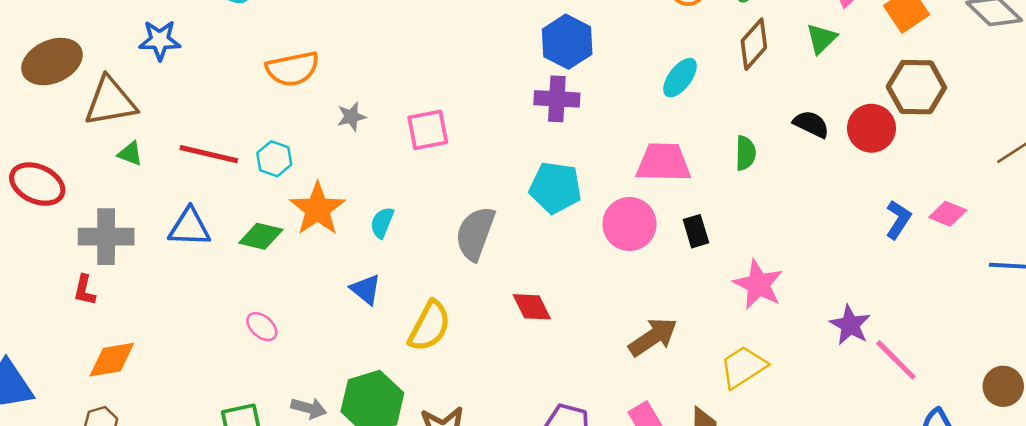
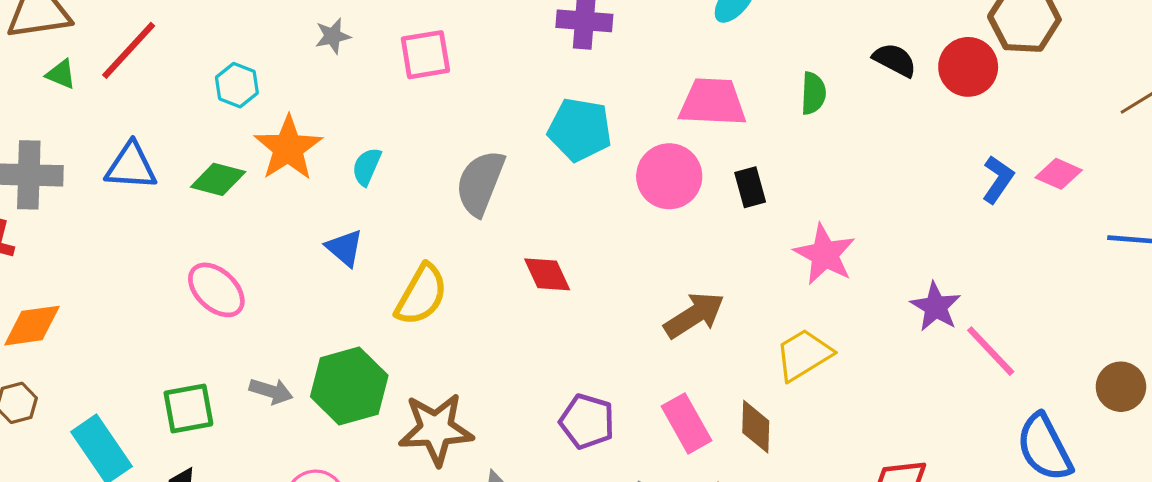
red line: (209, 154) -> (129, 50), moved, turned -62
pink ellipse: (262, 327) -> (216, 290), size x1.5

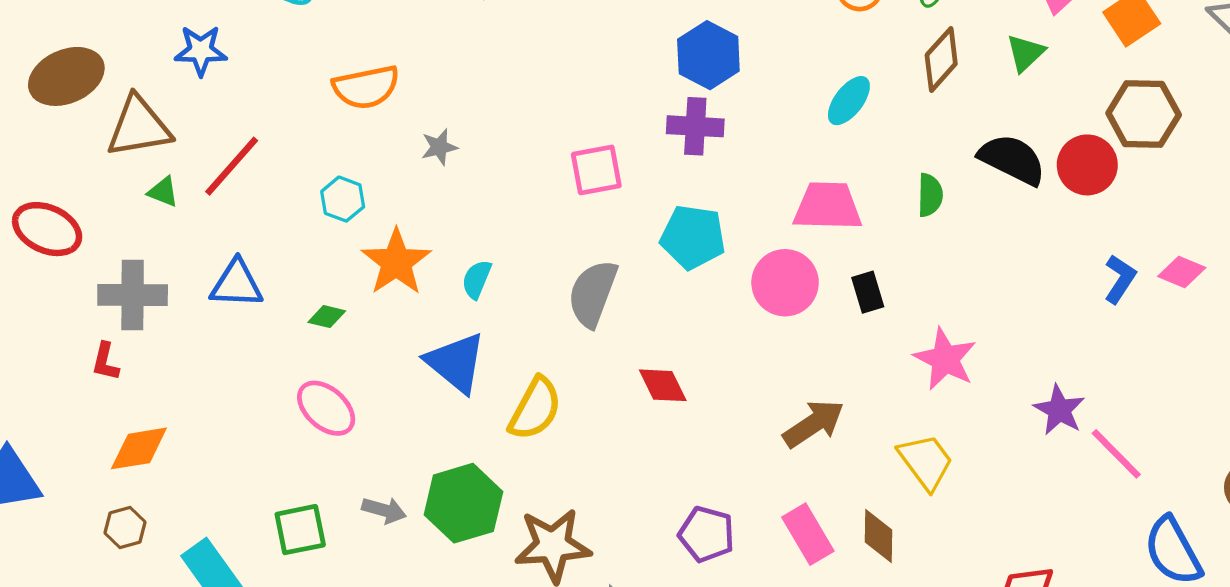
pink square: (425, 55) -> (596, 170), moved
black semicircle: (895, 60) -> (1012, 159), size x1.5
green diamond: (218, 179) -> (327, 317), moved, size x0.7
blue triangle: (345, 248) -> (456, 363), size x1.6
yellow trapezoid: (804, 355) -> (926, 462), turned 86

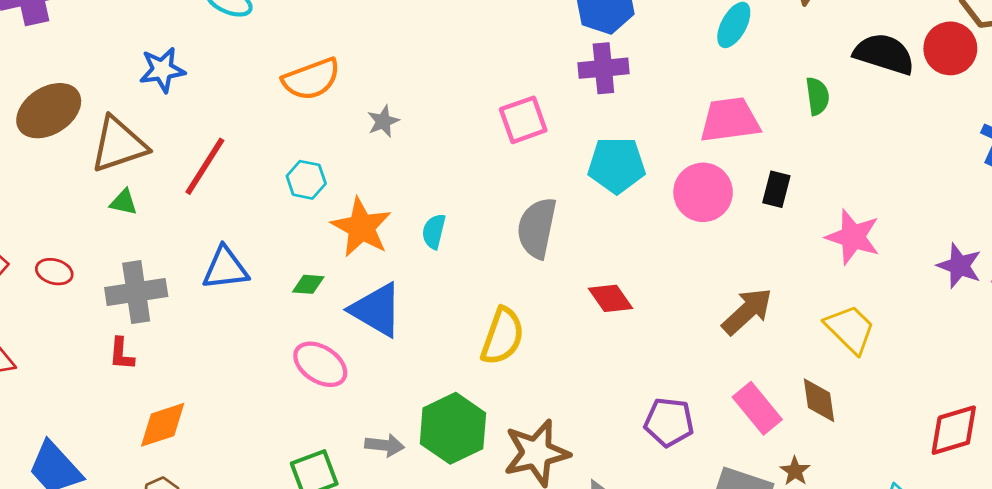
green triangle: (163, 192) -> (124, 202), moved
red ellipse: (47, 229) -> (54, 272), moved, size x0.6
black rectangle: (868, 292) -> (776, 189), turned 40
blue triangle: (456, 363) -> (376, 310), moved

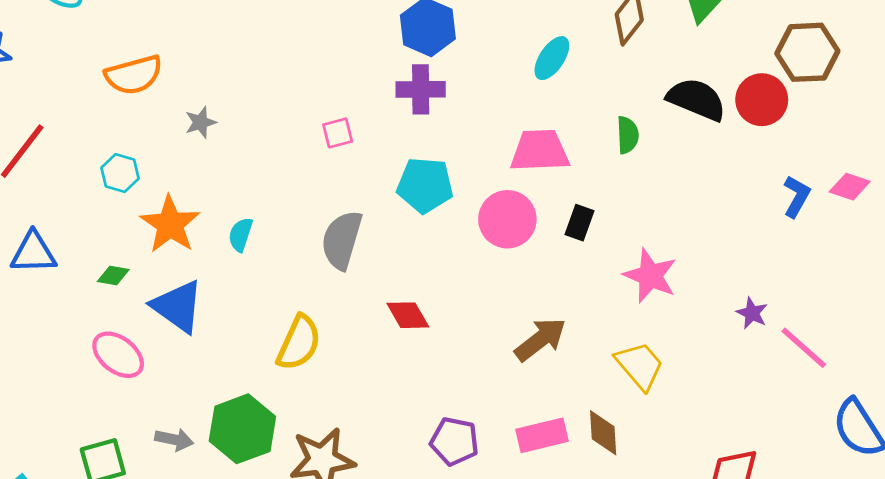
pink square: (523, 120) -> (338, 133), size x0.7
purple star: (959, 266) -> (752, 313), size x0.7
pink rectangle: (757, 408) -> (542, 435), turned -69

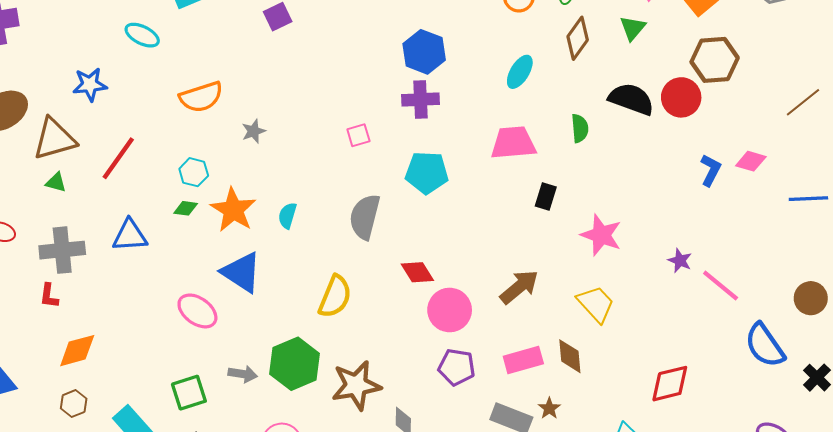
pink circle: (507, 219) -> (450, 310), moved
green diamond: (113, 276) -> (186, 208), moved

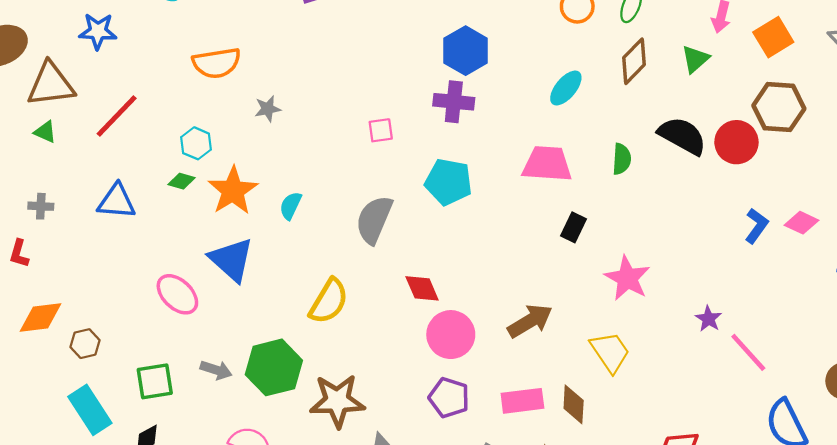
gray cross: (62, 250) -> (41, 206), size x0.5
brown hexagon: (74, 404) -> (85, 344), moved

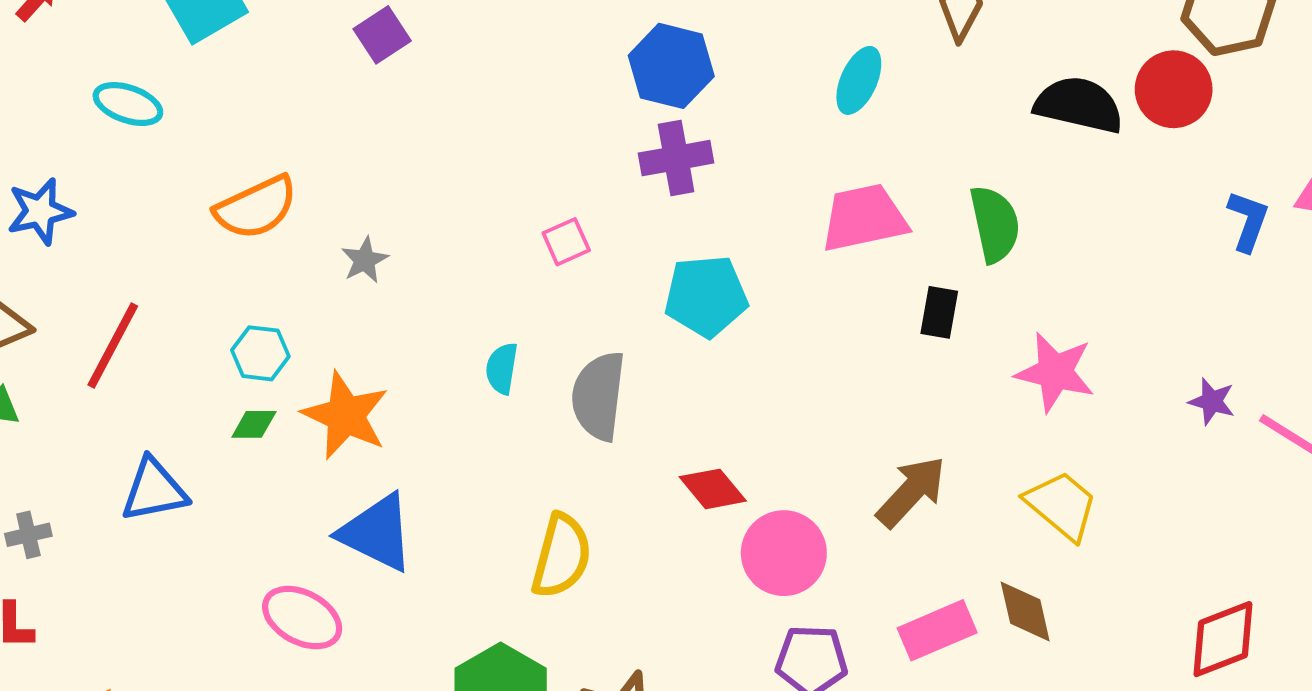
green semicircle: (622, 159) -> (995, 224), moved, size x1.4
cyan semicircle: (291, 206) -> (502, 368), moved

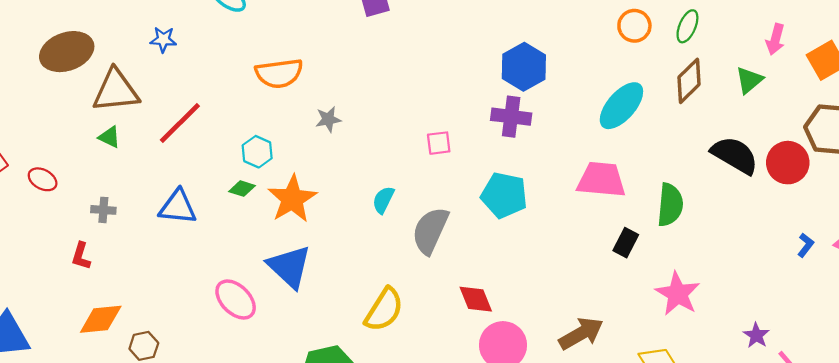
cyan ellipse: (859, 80) -> (621, 106), size x1.4
blue star: (40, 211) -> (163, 40), size x0.7
blue L-shape: (1248, 221) -> (806, 245), size x0.7

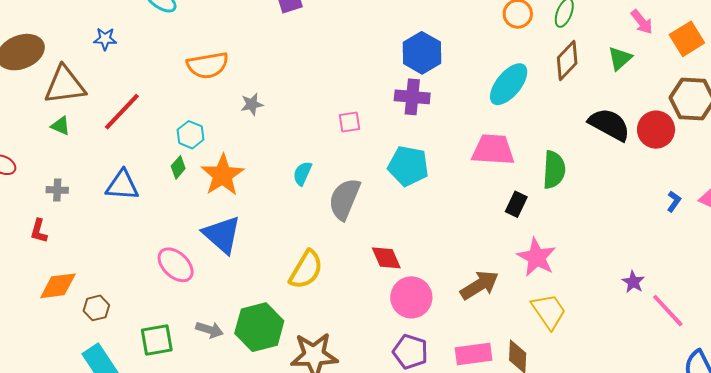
pink arrow: (775, 39) -> (642, 22), turned -52
green diamond: (242, 189) -> (178, 167), turned -65
pink star: (678, 294) -> (537, 257), moved

